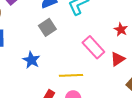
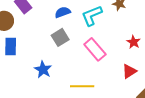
pink rectangle: (93, 47) -> (95, 49), moved

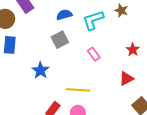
pink rectangle: (95, 49) -> (94, 54), size x0.6

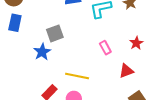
gray square: (60, 40) -> (55, 33), moved
pink rectangle: (94, 54) -> (105, 48), moved

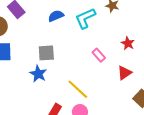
gray square: (55, 33) -> (46, 53), turned 30
yellow line: (77, 76) -> (78, 89), turned 45

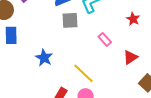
red star: (128, 43) -> (133, 19), moved
gray square: (46, 53) -> (70, 20), moved

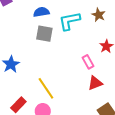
pink rectangle: (105, 39) -> (88, 62), moved

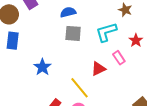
cyan L-shape: (69, 21) -> (106, 32), moved
red triangle: (95, 83) -> (98, 69), moved

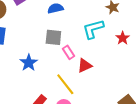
gray square: (73, 33) -> (53, 37), moved
pink rectangle: (119, 58) -> (68, 52), moved

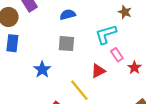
red star: (123, 38) -> (134, 68), moved
pink rectangle: (68, 52) -> (117, 55), moved

